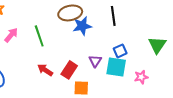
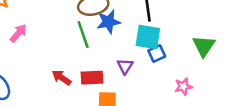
green line: (39, 36) -> (83, 34), moved
cyan square: (116, 67) -> (148, 37), moved
red rectangle: (69, 70) -> (92, 78), turned 54

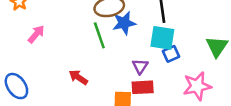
red rectangle: (92, 78) -> (143, 87), moved
pink star: (183, 87) -> (197, 86), size x1.6

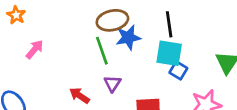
blue square: (171, 54) -> (178, 70), turned -35
purple triangle: (140, 66) -> (112, 84), moved

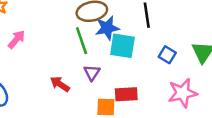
cyan square: (169, 53) -> (122, 46), moved
blue square: (178, 70) -> (167, 55), moved

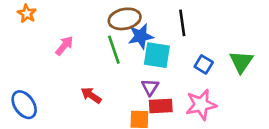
pink arrow: (16, 39) -> (64, 46), moved
purple triangle: (92, 73) -> (150, 87), moved
pink star: (183, 93) -> (201, 105), moved

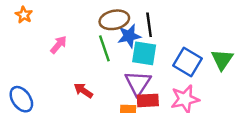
black line: (182, 23) -> (149, 25), moved
blue square: (204, 64) -> (187, 62), size x1.6
purple triangle: (150, 87) -> (138, 83), size x1.6

